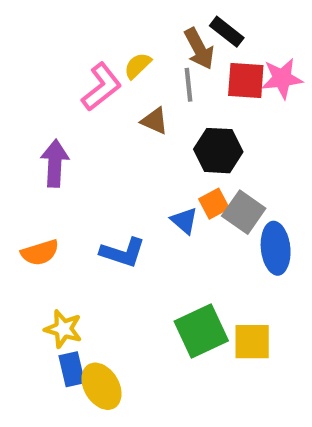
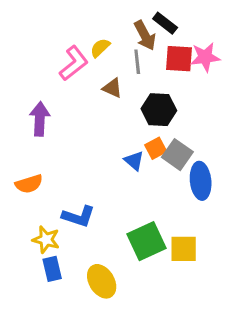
blue L-shape: (123, 252) -> (78, 216), moved
yellow ellipse: (101, 386) -> (102, 281), moved

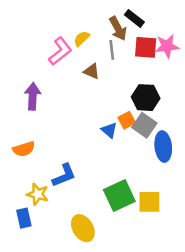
black hexagon: (159, 110) -> (146, 98), moved
blue L-shape: (78, 216) -> (64, 175), turned -40
blue rectangle: (52, 269) -> (24, 218), moved

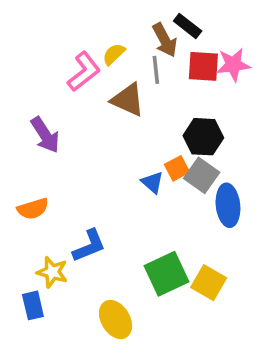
brown triangle: (92, 71) -> (128, 100), size x1.5
purple arrow: (33, 96) -> (45, 135), turned 144
yellow square: (149, 202) -> (209, 283), turned 30

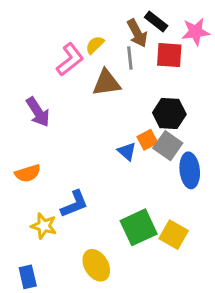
pink star: (233, 65) -> (196, 32), moved
brown triangle: (128, 100) -> (107, 83), turned -32
blue rectangle: (33, 305) -> (28, 277), moved

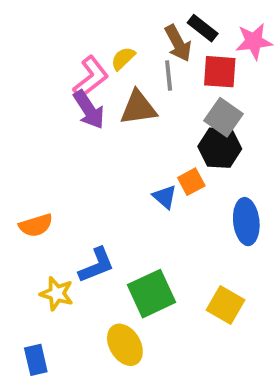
purple arrow: (38, 112) -> (89, 110), moved
gray square: (168, 146) -> (224, 117), moved
green square: (139, 227) -> (151, 294), moved

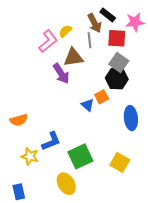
purple arrow: (89, 110) -> (61, 74), moved

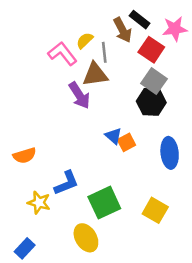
red square: (117, 38) -> (151, 50), turned 30
gray line: (89, 40) -> (104, 52), moved
pink L-shape: (48, 41) -> (62, 54), turned -90
orange square: (102, 97) -> (126, 142), moved
blue rectangle: (19, 192) -> (25, 248), turned 56

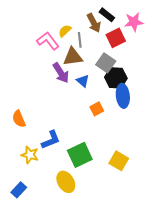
red square: (151, 50) -> (116, 38), turned 30
gray square: (154, 81) -> (106, 63), moved
blue triangle: (113, 136) -> (83, 81), moved
blue ellipse: (170, 153) -> (123, 96), moved
orange semicircle: (25, 155) -> (19, 119), turned 84

